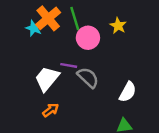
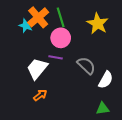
yellow star: (118, 26) -> (98, 24), size x1.5
pink circle: (88, 38) -> (61, 38), moved
gray semicircle: (88, 78) -> (86, 65), moved

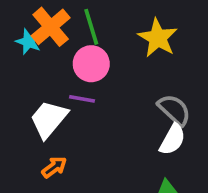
gray semicircle: (86, 65) -> (174, 110), moved

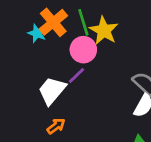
yellow star: (158, 38) -> (104, 31), moved
purple line: (82, 99) -> (77, 76), turned -54

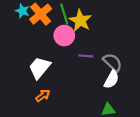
cyan star: (37, 33) -> (22, 11), moved
purple line: (77, 76) -> (86, 56), moved, turned 48

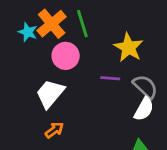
cyan star: (22, 11) -> (28, 32), moved
yellow star: (80, 21) -> (129, 47), moved
pink circle: (64, 36) -> (66, 56), moved

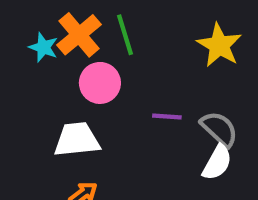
yellow star: (129, 47) -> (219, 45), moved
white trapezoid: (50, 94) -> (77, 140), turned 44

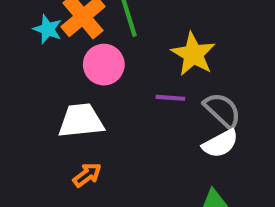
yellow star: (219, 45) -> (193, 54), moved
white semicircle: (217, 163) -> (220, 144), turned 33

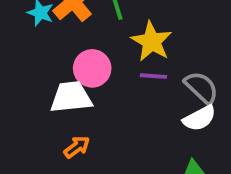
yellow star: (193, 54) -> (152, 42), moved
pink circle: (104, 65) -> (92, 68), moved

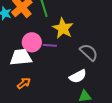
purple line: (153, 76) -> (50, 45), moved
white semicircle: (199, 118) -> (78, 76), moved

